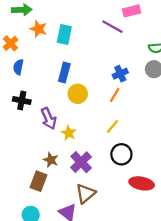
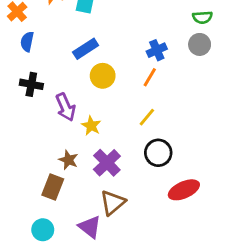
blue rectangle: (64, 73) -> (86, 49), turned 42
red ellipse: (142, 183) -> (184, 190), turned -35

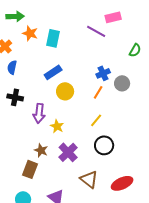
green semicircle: (202, 17) -> (135, 50), turned -56
gray circle: (200, 44) -> (122, 83), moved
purple arrow: (66, 107) -> (39, 113), turned 30
red ellipse: (184, 190) -> (122, 183), moved
brown triangle: (113, 203) -> (89, 179), moved, turned -42

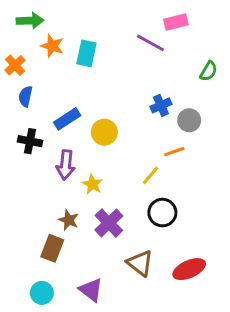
blue rectangle: (53, 72) -> (67, 119), moved
orange line: (98, 92) -> (174, 152), moved, turned 40

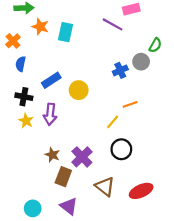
gray circle: (189, 120) -> (141, 62), moved
yellow star: (92, 184) -> (26, 121), moved
brown rectangle: (52, 248) -> (63, 177), moved

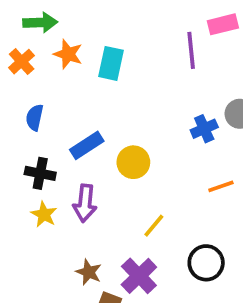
purple line: (113, 24) -> (191, 50), turned 55
orange cross: (13, 41) -> (22, 62), moved
yellow line: (113, 122) -> (154, 226), moved

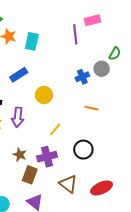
blue rectangle: (87, 145) -> (19, 75), moved
orange line: (221, 186) -> (91, 108), turned 32
purple cross: (139, 276) -> (47, 157), turned 30

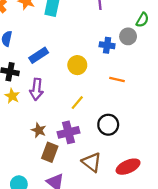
blue rectangle: (19, 75) -> (39, 55), moved
blue cross: (82, 77) -> (107, 45), turned 32
yellow circle: (44, 95) -> (77, 65), moved

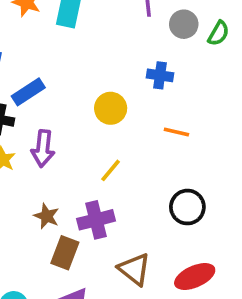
gray circle: (128, 36) -> (184, 24), moved
blue rectangle: (39, 55) -> (28, 92), moved
black circle: (108, 125) -> (187, 207), moved

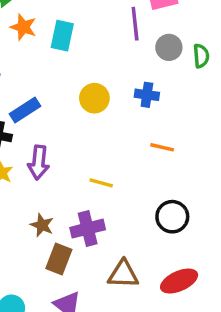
green semicircle: (218, 33) -> (201, 56), turned -35
yellow circle: (111, 108) -> (94, 98), moved
yellow line: (111, 170) -> (101, 183), turned 65
brown triangle: (134, 269) -> (123, 274), turned -36

